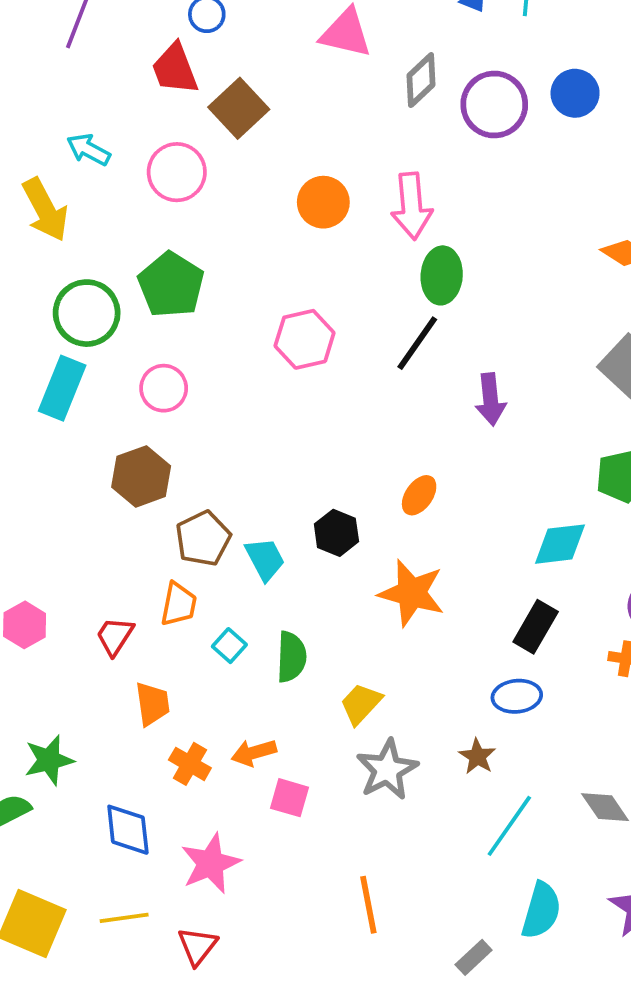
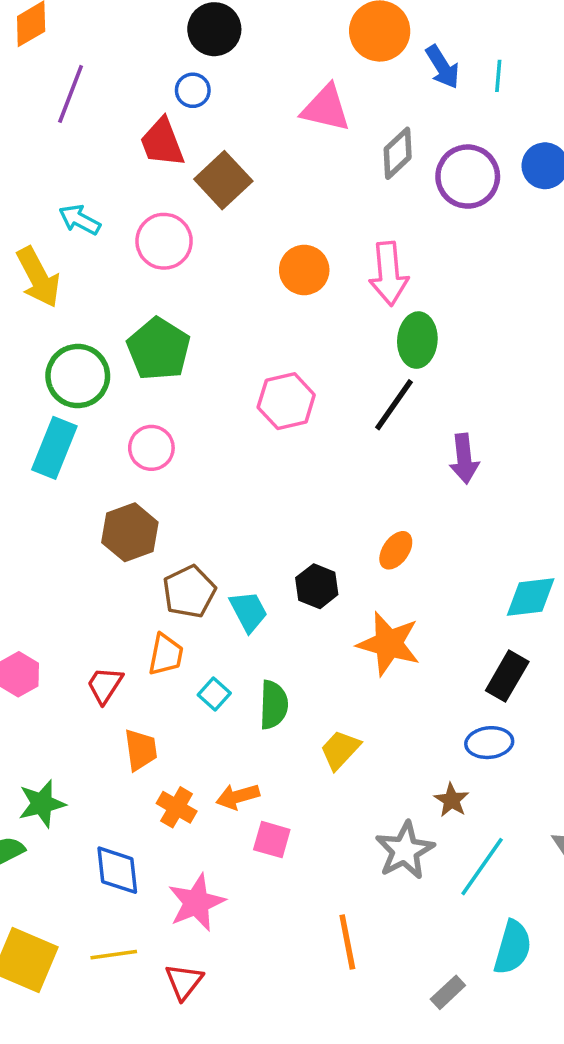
gray star: (387, 770) -> (405, 850), moved

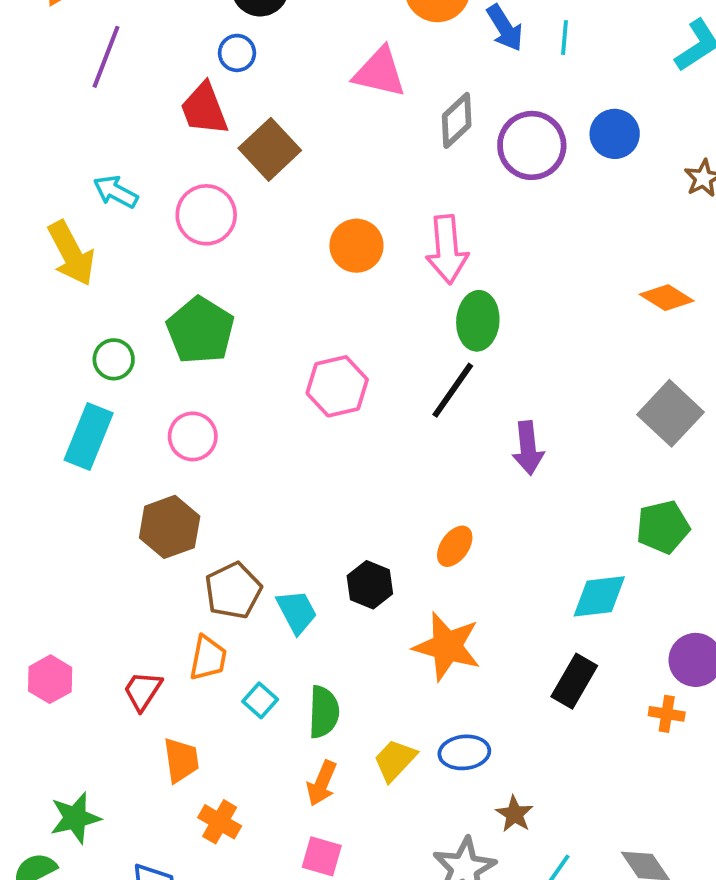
green circle: (78, 376) -> (114, 359), size x0.6
blue ellipse: (489, 743) -> (464, 752), moved
orange arrow: (238, 796) -> (322, 783), moved, turned -51

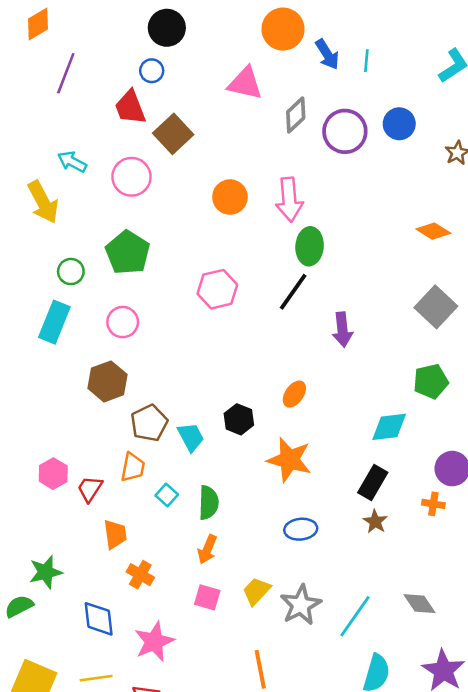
pink hexagon: (50, 679) -> (53, 474), moved
yellow trapezoid: (395, 760) -> (257, 591), moved
brown star: (514, 814) -> (375, 522), moved

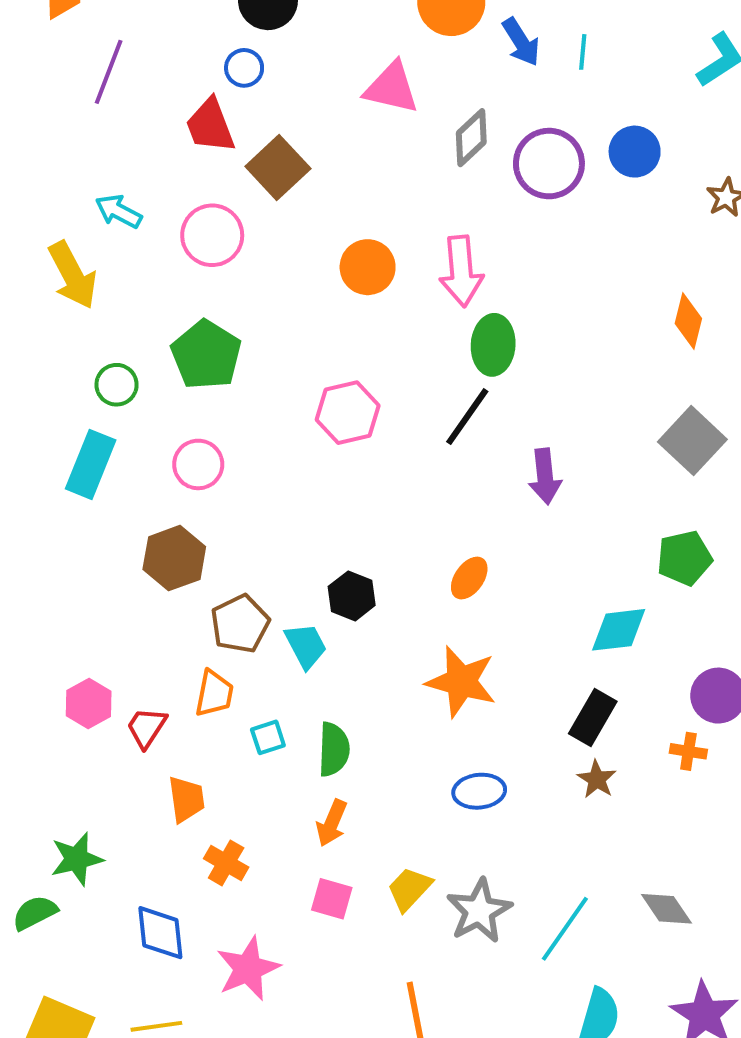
orange diamond: (433, 231) -> (688, 321), turned 72
black hexagon: (239, 419) -> (352, 596), moved
cyan square: (167, 495) -> (268, 737), turned 30

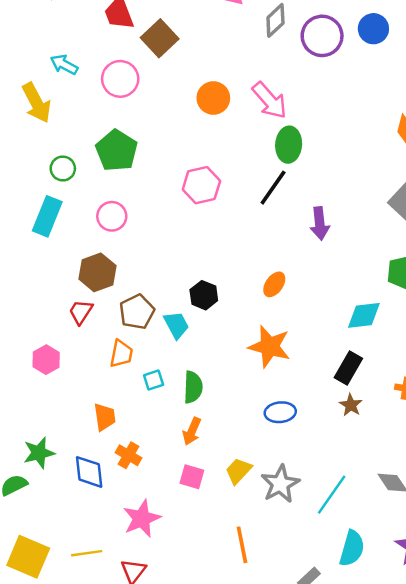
pink arrow: (461, 271) -> (269, 100), turned -36
red trapezoid: (146, 727) -> (81, 312), moved
blue diamond: (160, 933) -> (89, 472), moved

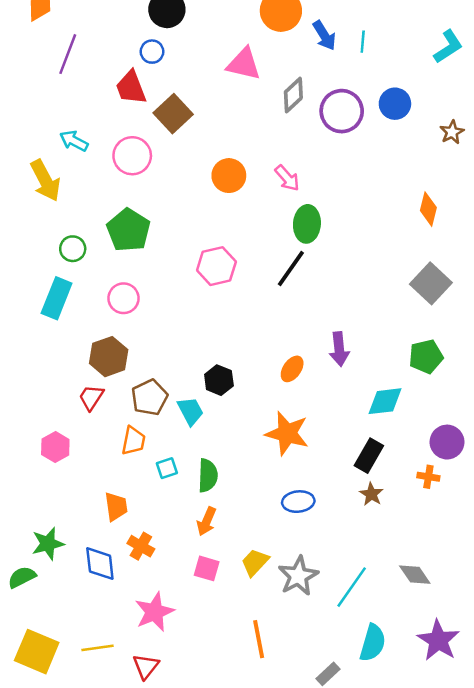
pink arrow: (269, 100) -> (287, 178), size x0.7
purple arrow: (320, 223) -> (339, 349), moved

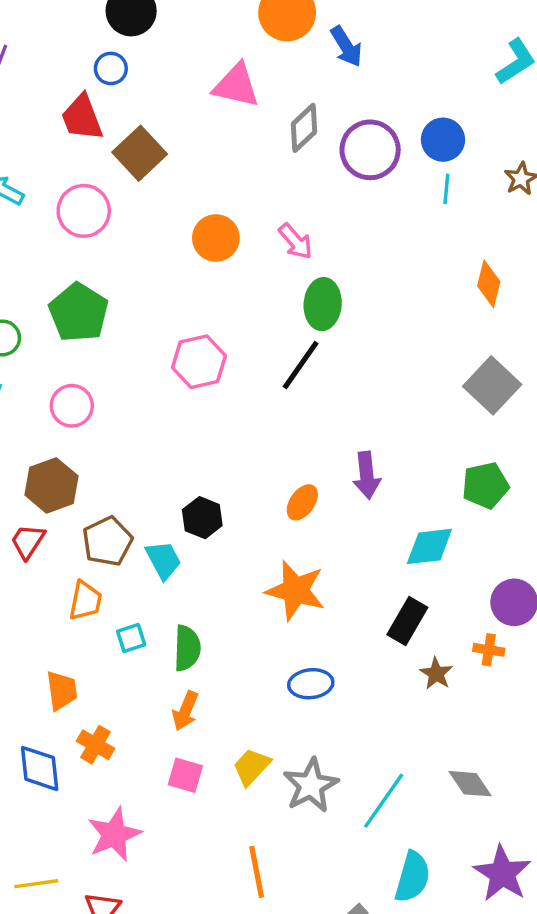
cyan line: (363, 42) -> (446, 189), moved
brown star: (371, 494) -> (436, 674), moved

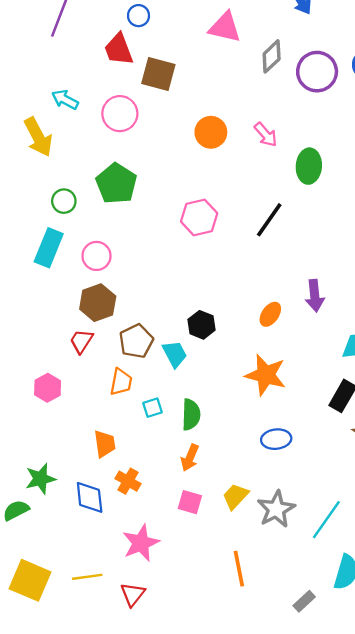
brown square: (140, 153) -> (158, 74), turned -32
green ellipse: (323, 304) -> (309, 166), moved
pink circle: (72, 406) -> (97, 256), moved

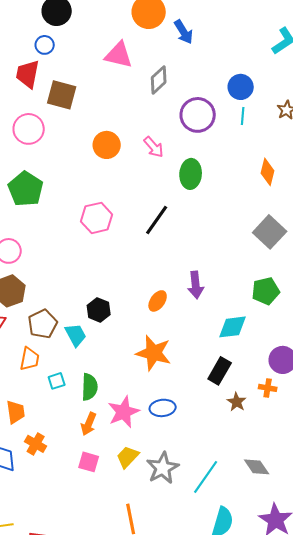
red trapezoid: (119, 49) -> (28, 74), turned 32
purple circle: (317, 72) -> (198, 115), moved
pink star: (141, 543) -> (124, 412), moved

